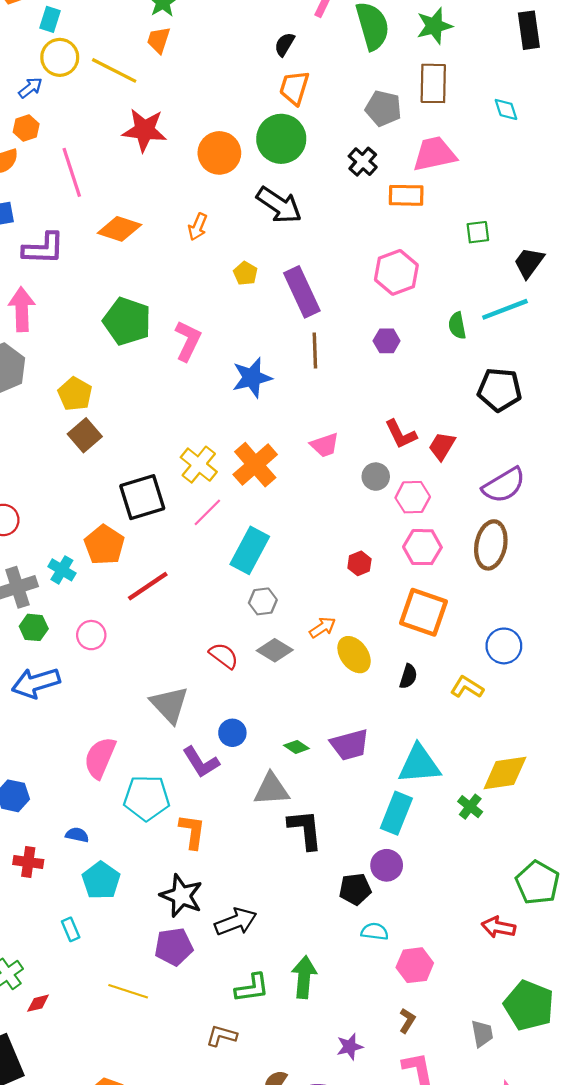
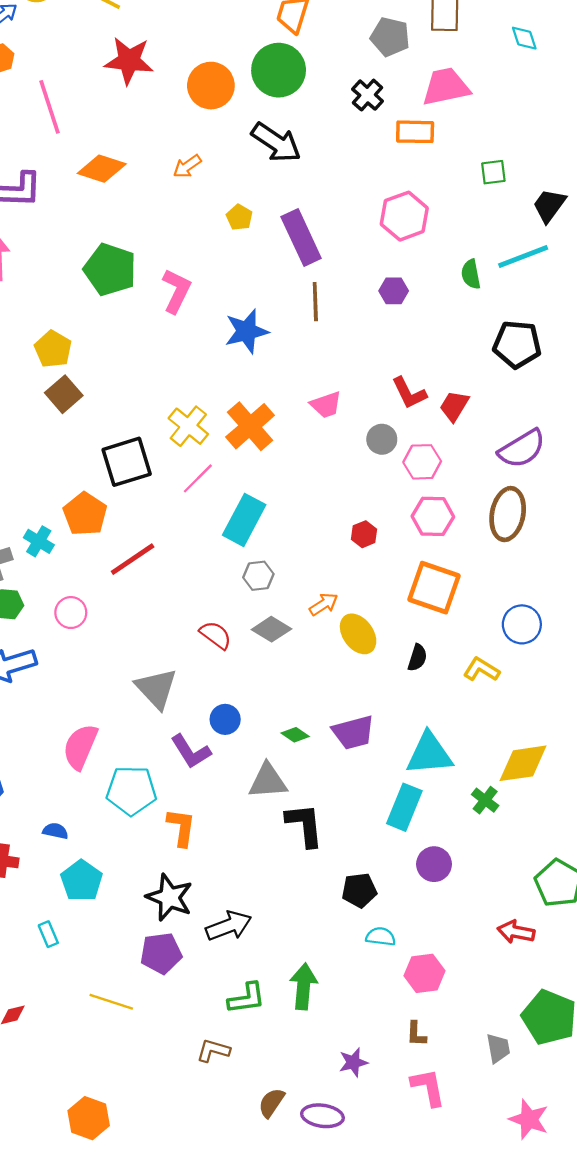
orange arrow: (198, 227) -> (187, 166), turned 32
purple circle: (387, 865) -> (434, 864), moved
brown L-shape: (407, 1021) -> (416, 1034), turned 150

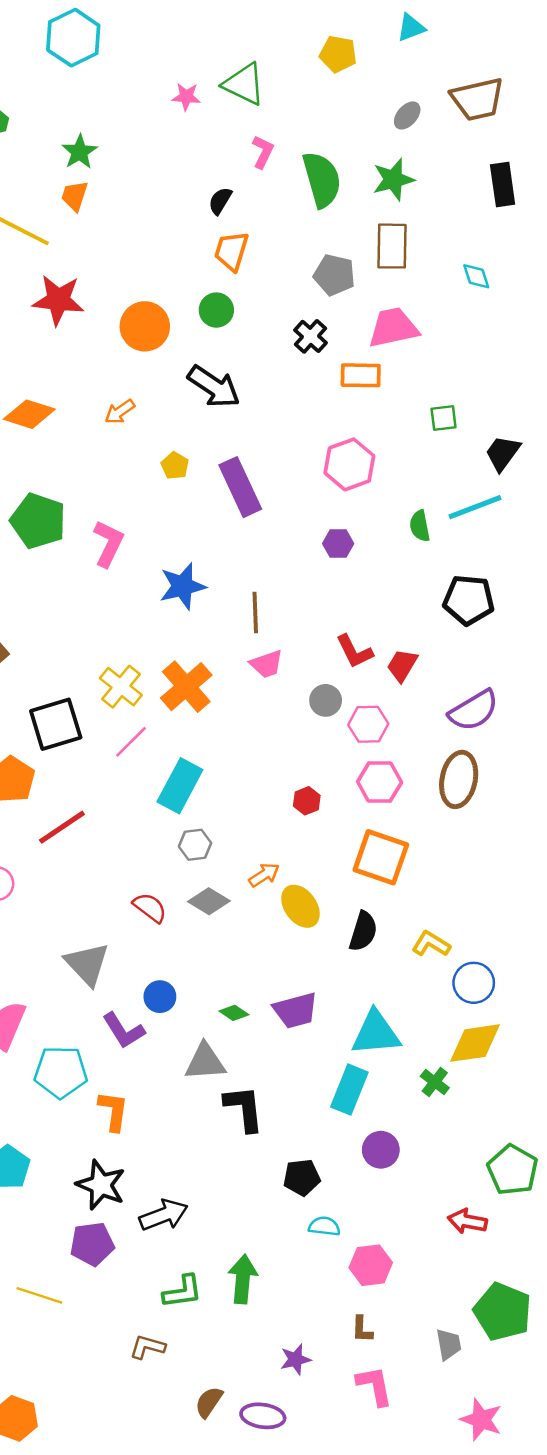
green circle: (279, 70) -> (216, 310), size x0.6
brown line: (315, 302) -> (255, 613), moved
blue circle: (522, 624) -> (474, 983), moved
black semicircle: (417, 658) -> (363, 931), size x1.4

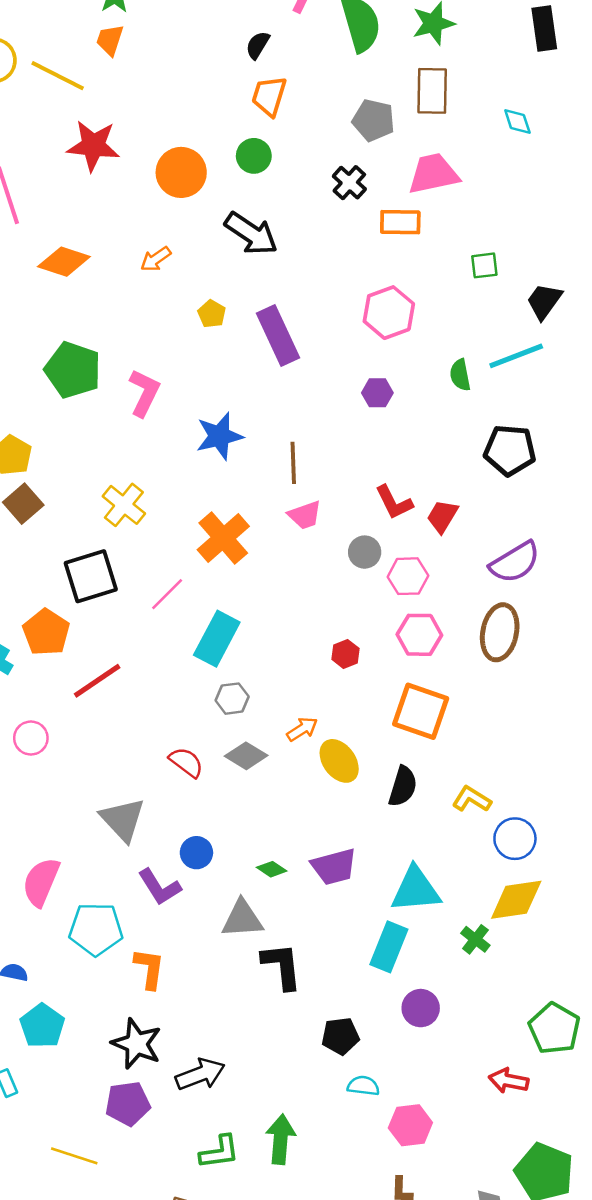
yellow cross: (121, 687) -> (124, 505), moved

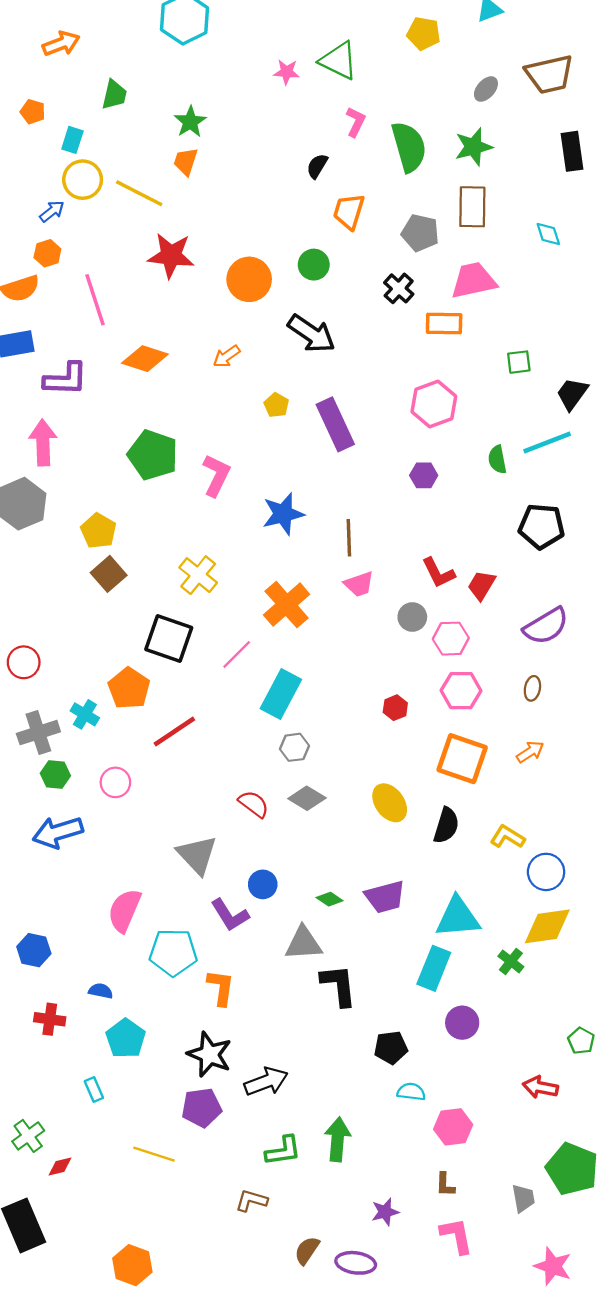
orange trapezoid: (269, 96) -> (349, 211), moved
black square: (91, 576) -> (169, 639), turned 36
brown ellipse: (500, 632) -> (532, 688), size x0.5
orange arrow: (302, 729) -> (530, 752), moved
green pentagon: (554, 1028) -> (581, 1041), size x0.6

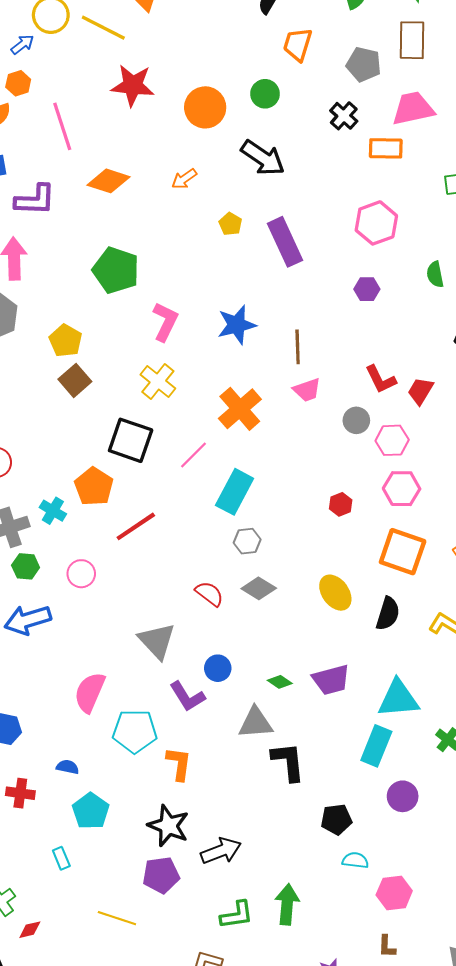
pink L-shape: (216, 475) -> (165, 322), moved

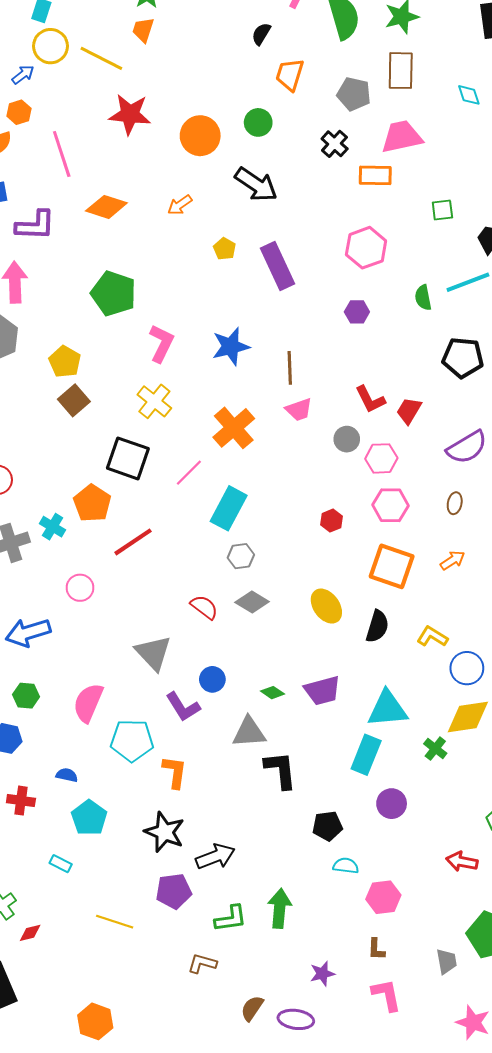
green hexagon: (26, 566) -> (26, 696), moved
cyan rectangle: (61, 858) -> (61, 864), turned -40
purple pentagon: (161, 875) -> (174, 891), moved

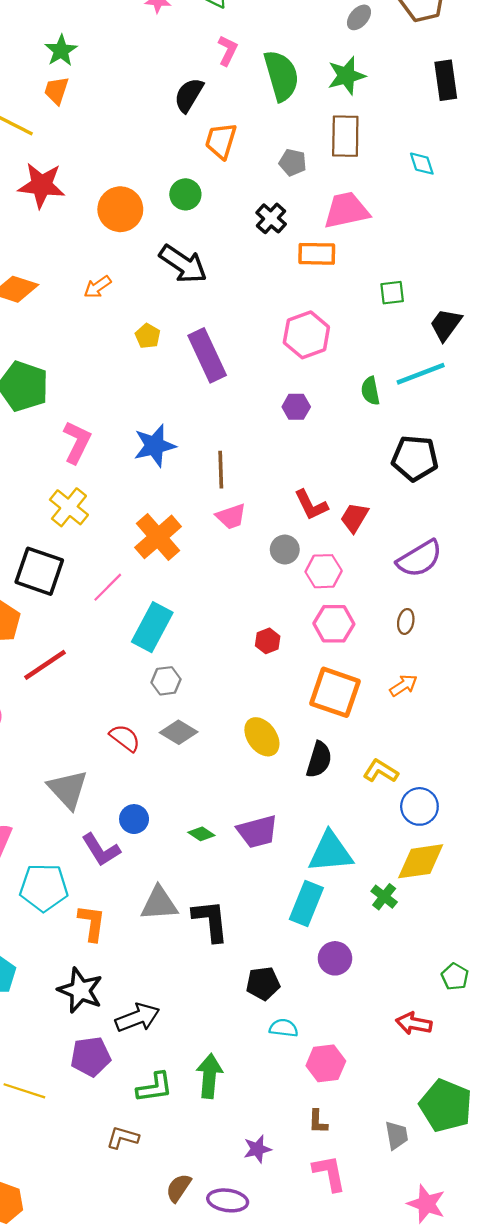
black semicircle: (261, 34) -> (189, 95), size x1.4
gray pentagon: (354, 94) -> (293, 162), size x0.7
gray triangle: (249, 732) -> (159, 904), moved

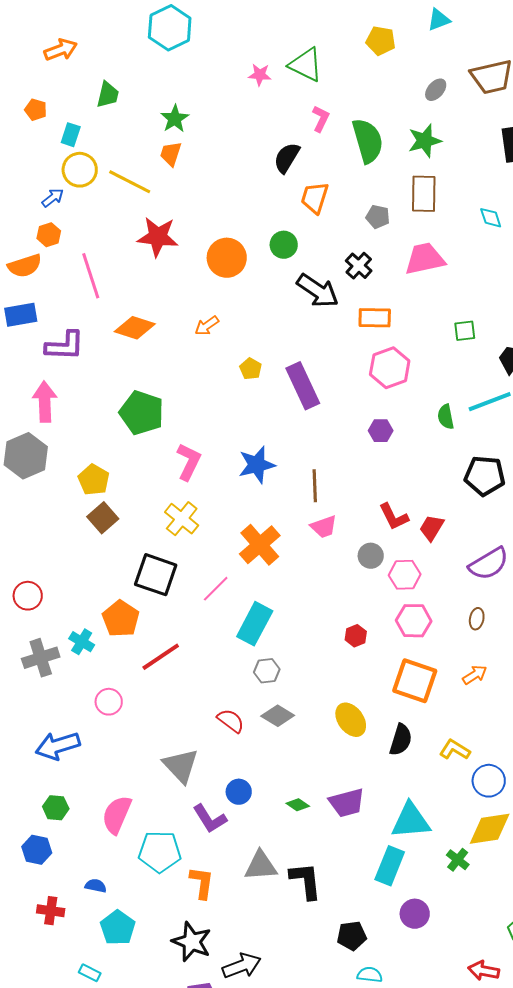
orange rectangle: (317, 254) -> (375, 318), moved
black arrow: (183, 264) -> (318, 291), moved

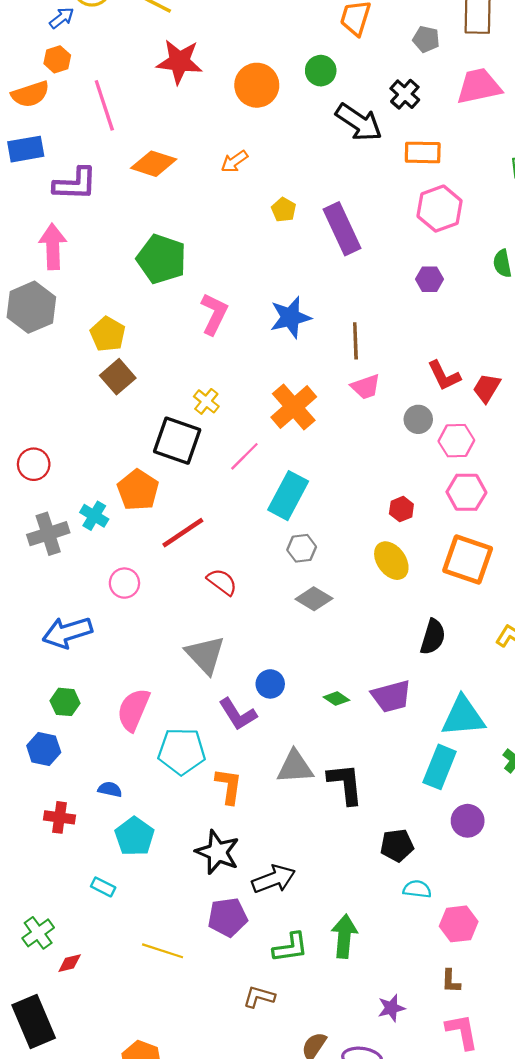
yellow cross: (182, 519) -> (206, 401), moved, size x0.7
yellow ellipse: (351, 720) -> (391, 561), moved
red semicircle: (231, 721) -> (222, 582), moved
black semicircle: (401, 740) -> (433, 637), moved

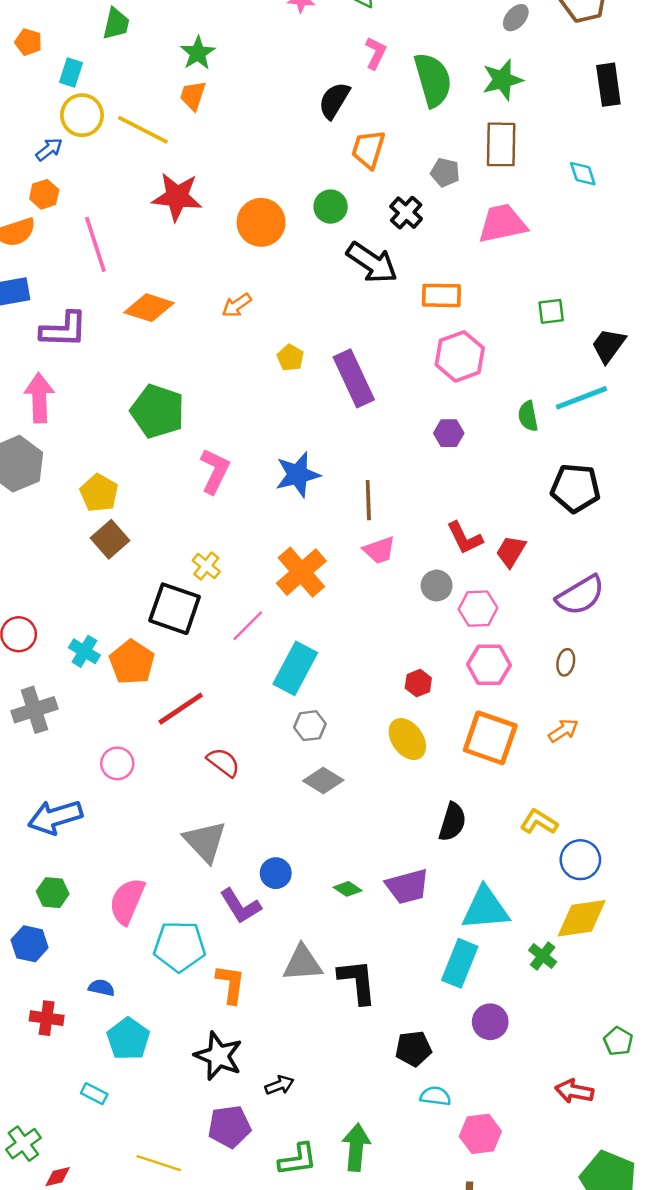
black cross: (405, 94) -> (406, 213), moved
cyan cross: (94, 516) -> (84, 651), moved
black arrow: (274, 879) -> (279, 1085), size x0.6

